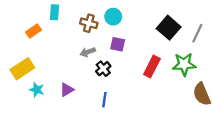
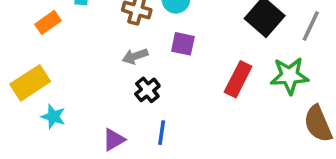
black cross: (103, 69) -> (147, 90), moved
purple triangle: (67, 90) -> (114, 140), moved

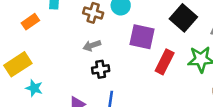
purple square: (183, 44) -> (142, 37), moved, size x1.5
black cross: (147, 90) -> (101, 69), turned 30

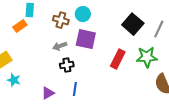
orange rectangle: (30, 22) -> (20, 26), moved
purple square: (142, 37) -> (86, 39), moved

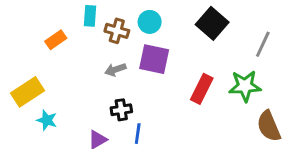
cyan rectangle: (30, 10) -> (90, 16), moved
black square: (133, 24) -> (212, 23), moved
black cross: (67, 65) -> (121, 110), moved

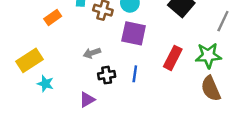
gray arrow: (115, 70) -> (92, 53), moved
brown semicircle: (269, 126) -> (211, 89), moved
blue line: (138, 134) -> (135, 74), moved

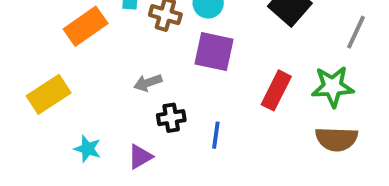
orange rectangle: (53, 17) -> (86, 26), size x1.5
blue line: (135, 74) -> (216, 135), moved
cyan star: (45, 84) -> (88, 149), moved
brown semicircle: (211, 89) -> (337, 139), turned -65

